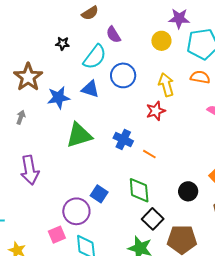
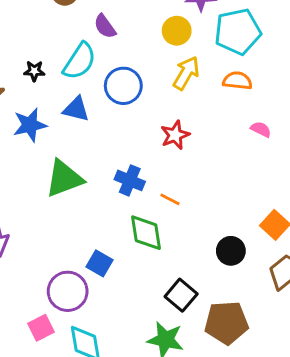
black star: (63, 44) -> (34, 71), moved
yellow arrow: (166, 85) -> (186, 73), moved, turned 50
green diamond: (139, 190) -> (146, 233), moved

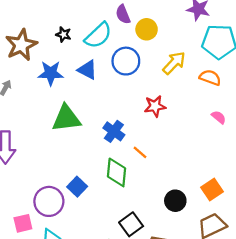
yellow circle: (177, 31) -> (147, 29), moved

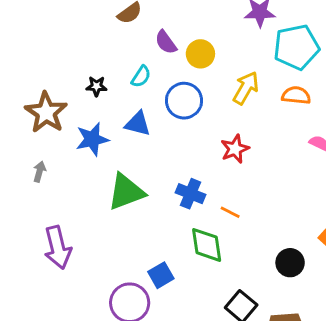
cyan semicircle: (98, 35) -> (141, 77), size x0.6
blue square: (77, 187) -> (161, 275), turned 30

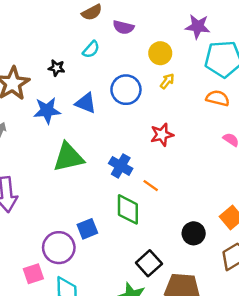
purple semicircle: (166, 42) -> (123, 27), moved, turned -48
yellow circle: (200, 54) -> (160, 53), moved
cyan semicircle: (141, 77) -> (91, 49), moved
yellow arrow: (246, 88) -> (167, 81), moved, size x0.6

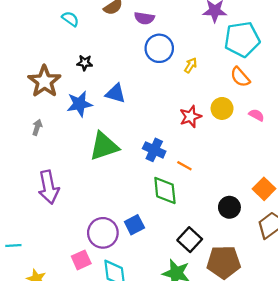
cyan semicircle: (91, 49) -> (70, 19), moved, turned -90
yellow circle: (160, 53) -> (222, 108), moved
blue circle: (126, 90) -> (159, 48), moved
orange semicircle: (218, 98) -> (240, 77), turned -140
blue square: (87, 229) -> (134, 225), moved

